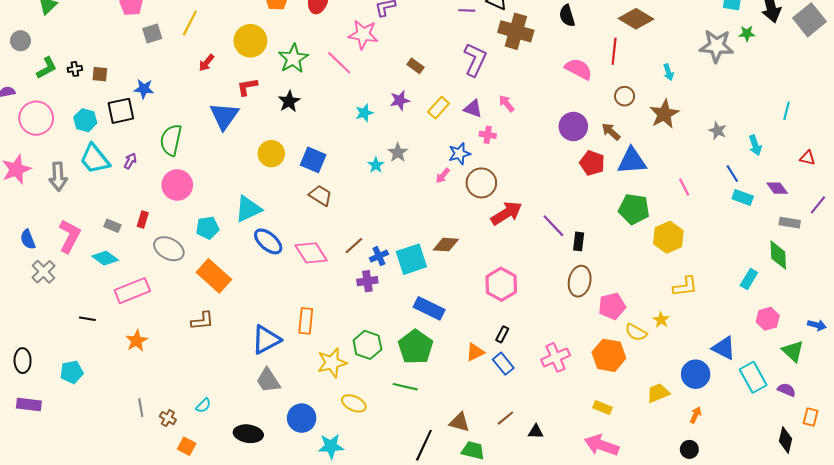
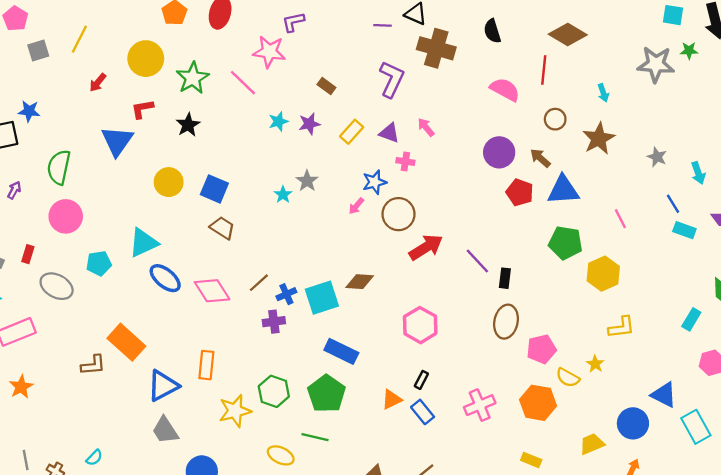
cyan star: (364, 113) -> (278, 121), moved
orange rectangle: (214, 276) -> (126, 342), moved
yellow ellipse: (354, 403) -> (281, 455), moved

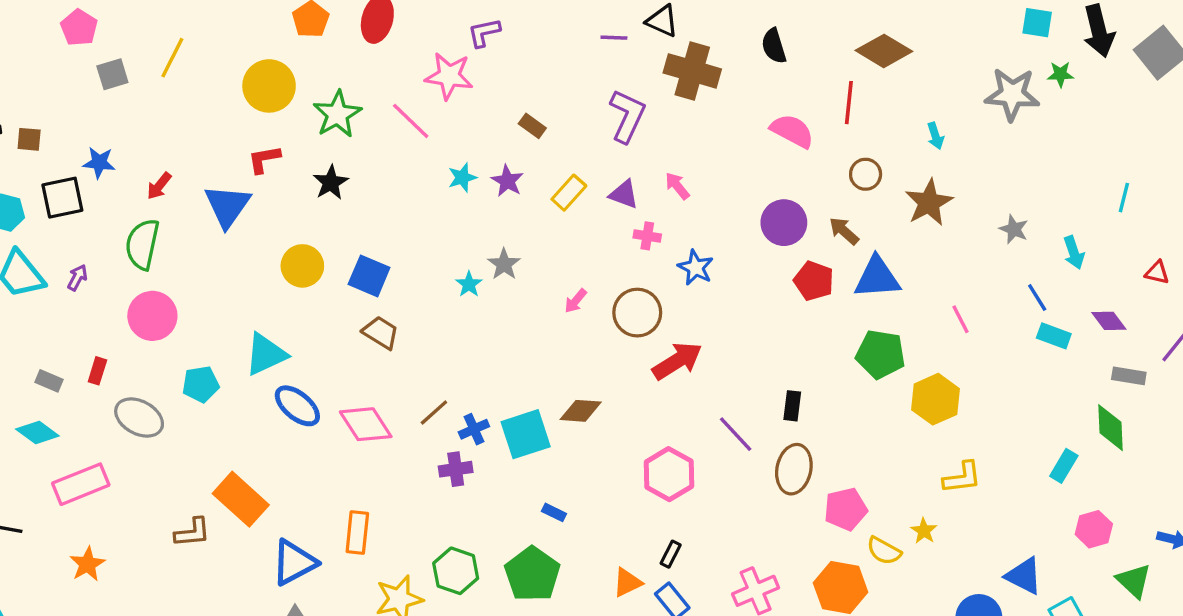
red arrow: (98, 83) -> (159, 186), moved
purple star: (309, 124) -> (507, 181), turned -30
blue star: (374, 182) -> (696, 268), moved, turned -30
purple line: (477, 261) -> (736, 434), moved
blue rectangle: (341, 351) -> (554, 512), size x0.5

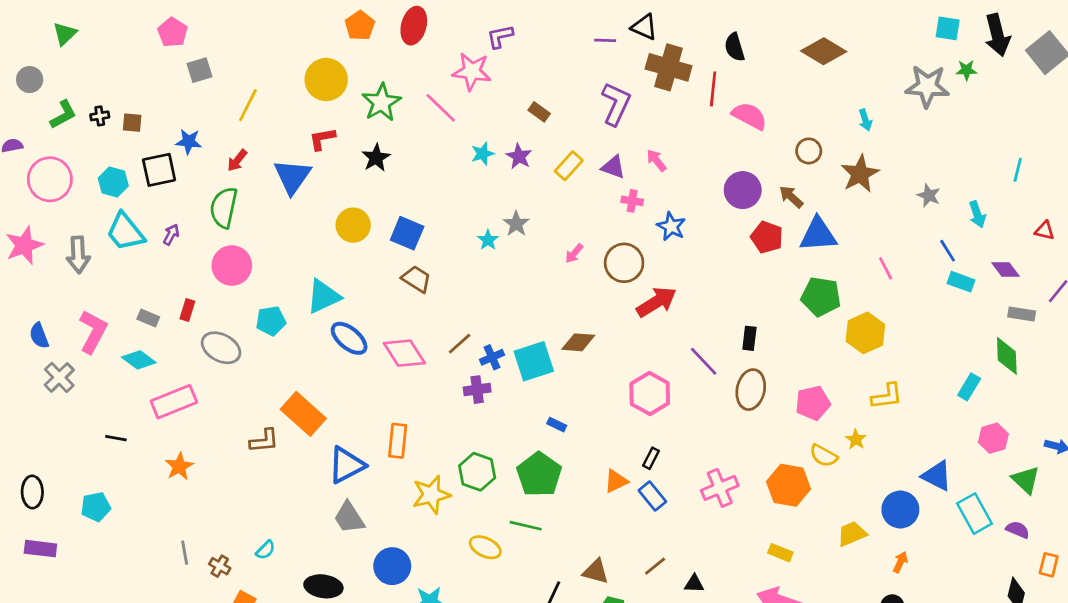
yellow line: (172, 58) -> (248, 105), moved
red line: (849, 103) -> (713, 89), moved
pink pentagon: (846, 509) -> (813, 403), moved

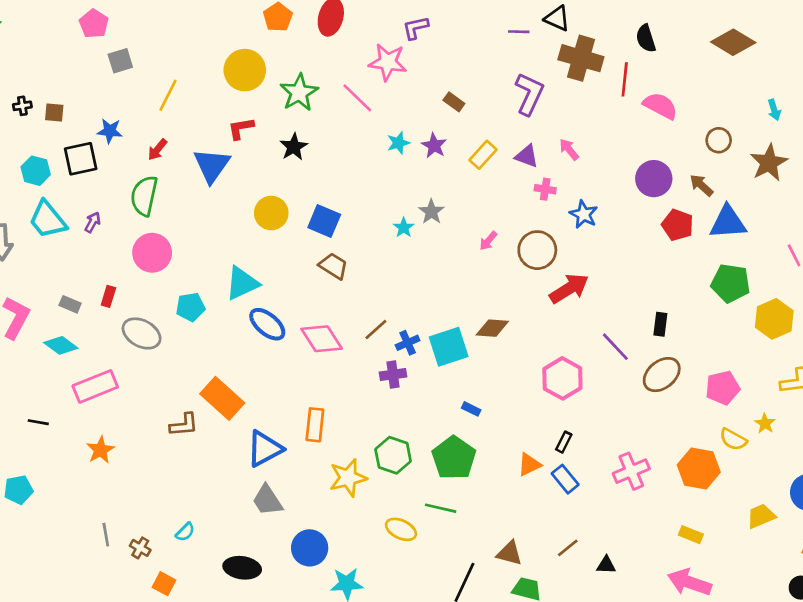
brown ellipse: (751, 390) -> (662, 375), turned 39

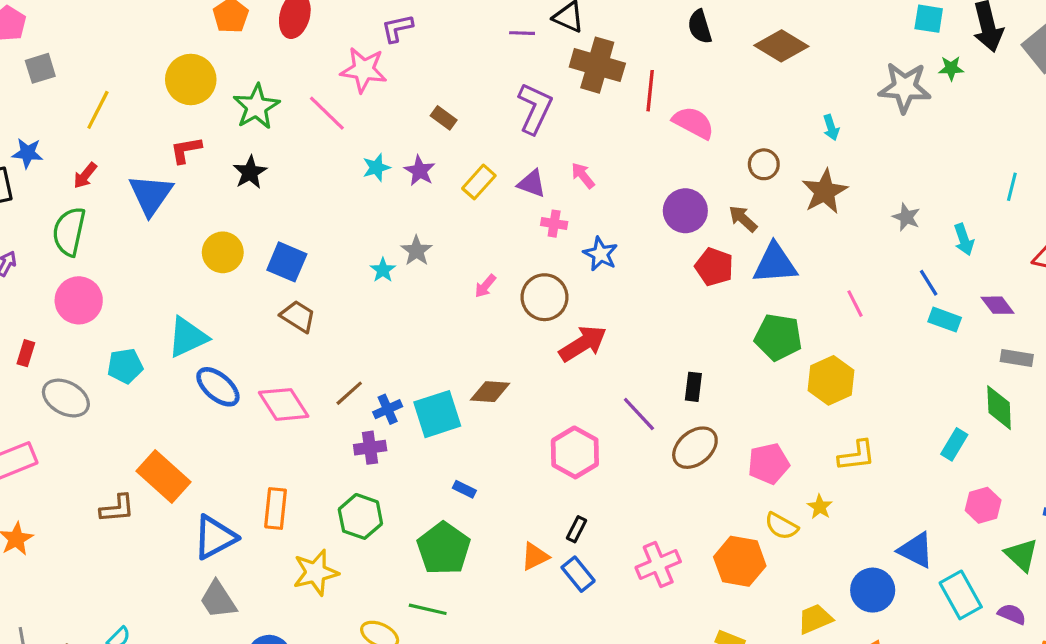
black semicircle: (646, 38) -> (700, 27), moved
green hexagon: (393, 455) -> (360, 516), moved

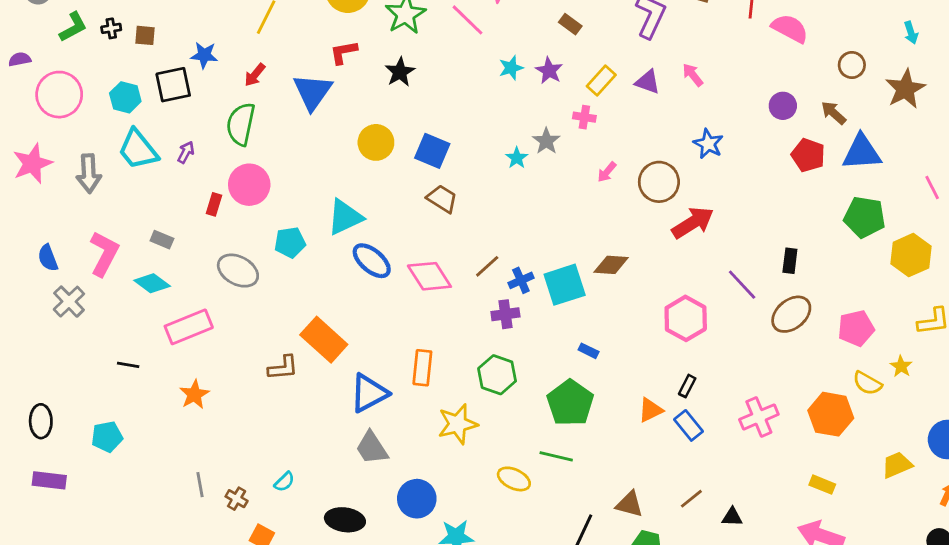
purple circle: (685, 211) -> (783, 106), size x0.7
pink cross: (554, 224) -> (584, 117), moved
red rectangle: (26, 353) -> (214, 204), moved

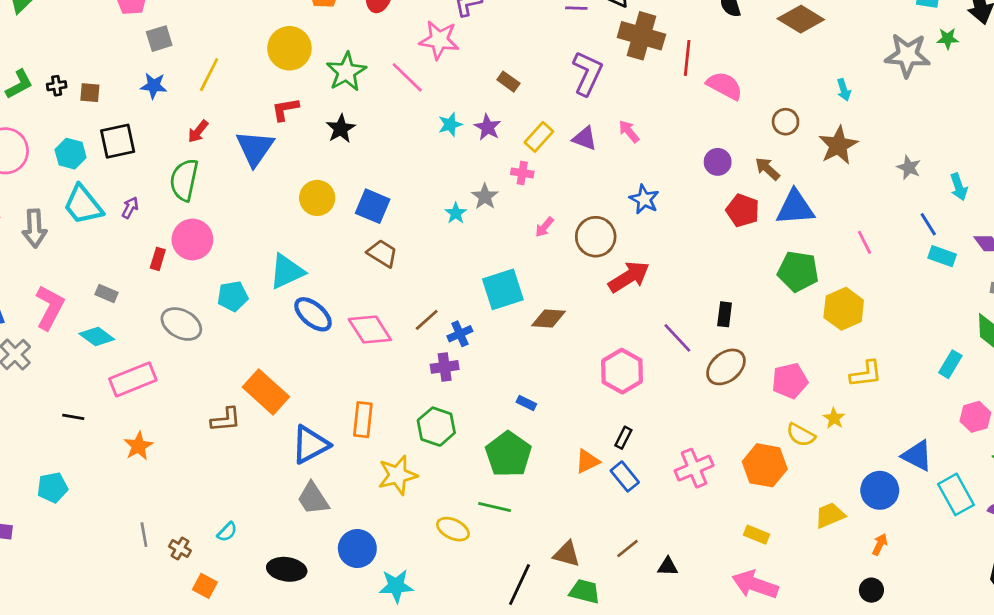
blue star: (204, 55) -> (154, 86), moved
cyan square: (565, 285) -> (503, 289), moved

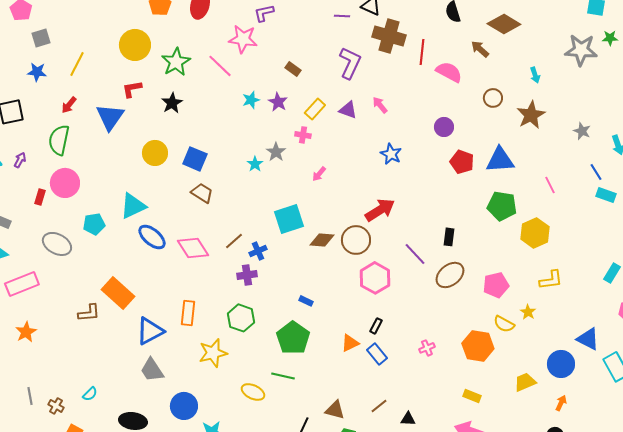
brown arrow: (768, 169) -> (480, 49), moved
brown circle: (596, 237) -> (356, 240), moved
pink cross: (694, 468) -> (427, 348), size x0.6

